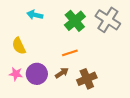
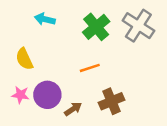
brown arrow: (62, 73) -> (73, 109), moved

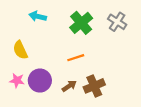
gray cross: (138, 26) -> (117, 22), size x0.7
brown arrow: (73, 109) -> (69, 86), moved

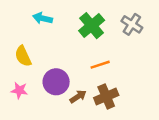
orange line: (76, 58) -> (100, 65), moved
purple circle: (40, 81) -> (56, 82), moved

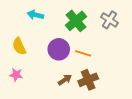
orange line: (100, 65) -> (83, 53), turned 35
purple circle: (56, 82) -> (59, 49), moved

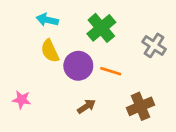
gray cross: (109, 20) -> (154, 45), moved
yellow semicircle: (19, 46) -> (50, 51), moved
brown cross: (88, 80) -> (140, 106), moved

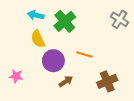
green cross: (101, 28) -> (65, 21), moved
gray cross: (154, 45) -> (120, 19), moved
purple circle: (78, 66) -> (53, 61), moved

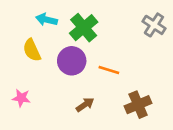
yellow semicircle: (38, 39) -> (32, 50), moved
purple circle: (53, 61) -> (72, 61), moved

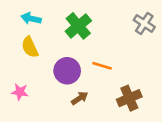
cyan arrow: (46, 20) -> (31, 18), moved
purple circle: (72, 61) -> (67, 71), moved

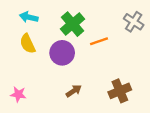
orange line: (102, 66) -> (99, 41), moved, turned -36
purple circle: (67, 71) -> (62, 53), moved
pink star: (20, 92) -> (18, 94), moved

